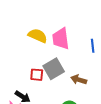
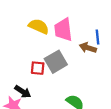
brown arrow: (79, 80) -> (88, 48), moved

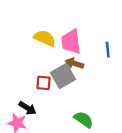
brown arrow: (88, 48) -> (74, 63), moved

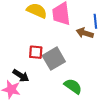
brown arrow: (74, 63) -> (85, 33), moved
gray square: (63, 76) -> (54, 59), moved

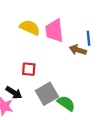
gray square: (54, 59) -> (47, 94), moved

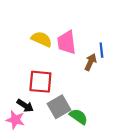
brown arrow: (78, 50) -> (91, 62), turned 98
red square: (29, 69) -> (40, 82), size x1.6

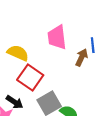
yellow semicircle: (42, 39) -> (18, 53), moved
red square: (40, 82) -> (30, 78), turned 30

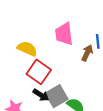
black arrow: (15, 102) -> (41, 95), moved

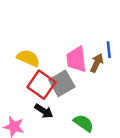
pink trapezoid: (64, 34) -> (76, 59), moved
gray square: (57, 96) -> (62, 83), moved

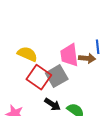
brown arrow: (97, 63) -> (87, 58), turned 70
black arrow: (44, 111) -> (52, 104), moved

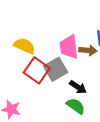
black arrow: (52, 104) -> (78, 87), moved

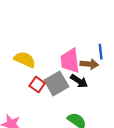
red square: (37, 70) -> (37, 85), size x0.6
black arrow: (78, 87) -> (79, 81), moved

